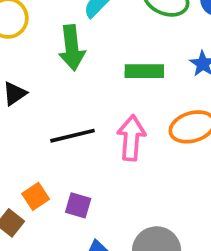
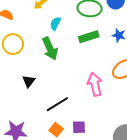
green rectangle: (144, 71) -> (89, 37), moved
black line: (72, 136) -> (57, 104), moved

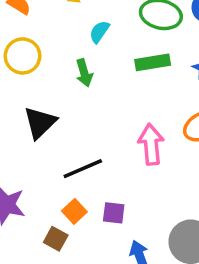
green arrow: (50, 49) -> (84, 73), size x0.7
black triangle: (29, 81) -> (40, 123), size x1.5

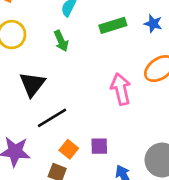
black line: (83, 169) -> (52, 118), moved

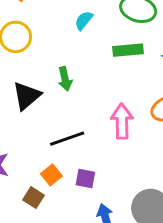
green arrow: (61, 41) -> (65, 79), moved
black line: (52, 118) -> (67, 139), moved

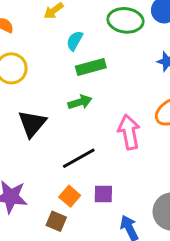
green rectangle: (128, 50) -> (91, 67), moved
green arrow: (65, 79) -> (80, 102), moved, turned -85

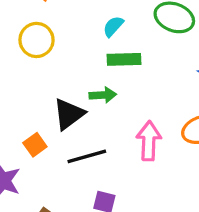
black triangle: (32, 124) -> (69, 114), moved
orange square: (70, 196) -> (35, 145), moved

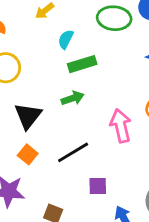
black triangle: (69, 114) -> (28, 116), moved

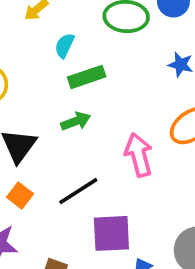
purple square: (98, 186) -> (111, 233), size x1.6

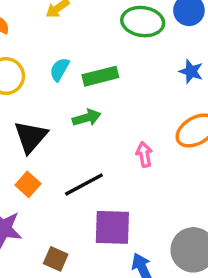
cyan semicircle: (65, 46) -> (59, 69), moved
pink arrow: (139, 155) -> (144, 154), size x0.6

